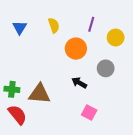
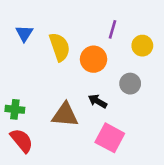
yellow semicircle: (54, 25) -> (60, 47), moved, size x1.5
brown triangle: (39, 94) -> (65, 115), moved
pink square: (89, 112) -> (110, 138), size x1.5

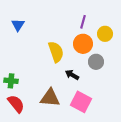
yellow semicircle: (60, 47) -> (56, 52), moved
orange circle: (94, 59) -> (83, 44), moved
brown triangle: (65, 115) -> (50, 98), moved

